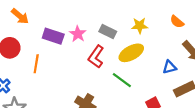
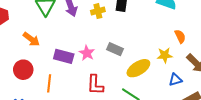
orange semicircle: (177, 22) -> (180, 36), turned -152
yellow star: (140, 26) -> (165, 55), moved
red L-shape: (96, 57) -> (95, 85), moved, turned -30

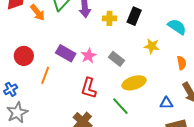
orange arrow: (31, 39) -> (38, 12), moved
yellow star: (165, 55) -> (152, 46), moved

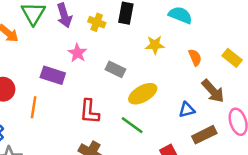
yellow cross: (109, 18) -> (97, 22), turned 32
pink star: (89, 56) -> (77, 53), moved

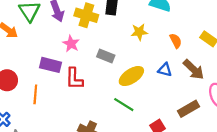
yellow cross: (97, 22) -> (86, 15), size x1.5
blue triangle: (187, 110) -> (165, 70), moved, turned 32
red L-shape: (89, 112) -> (74, 79), moved

